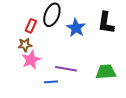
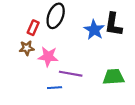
blue star: (76, 28) -> (94, 30), moved
pink star: (31, 60) -> (48, 57), moved, turned 30

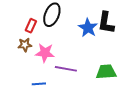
blue line: (55, 88) -> (39, 84), moved

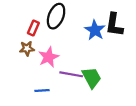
pink star: (45, 53) -> (49, 57), turned -30
green trapezoid: (106, 72) -> (92, 78), moved, turned 65

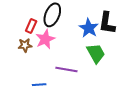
pink star: (49, 57) -> (45, 39), moved
green trapezoid: (92, 78) -> (96, 53), moved

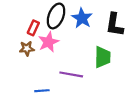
blue star: (89, 28) -> (82, 18), moved
green trapezoid: (96, 53) -> (103, 57), turned 30

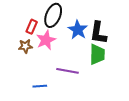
blue star: (82, 18) -> (78, 30), moved
black L-shape: (114, 25) -> (98, 33), moved

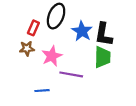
pink star: (46, 40) -> (52, 56), moved

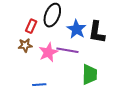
green trapezoid: (102, 57) -> (90, 74), moved
purple line: (71, 74) -> (67, 50), moved

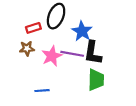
red rectangle: (31, 26) -> (33, 28), turned 48
black L-shape: (97, 32) -> (93, 53), moved

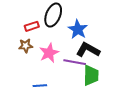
black L-shape: (93, 53) -> (88, 50), turned 110
purple line: (72, 54) -> (75, 62), moved

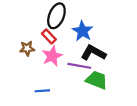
red rectangle: (32, 26) -> (49, 36), moved, turned 64
green trapezoid: (91, 75) -> (97, 80), turned -70

